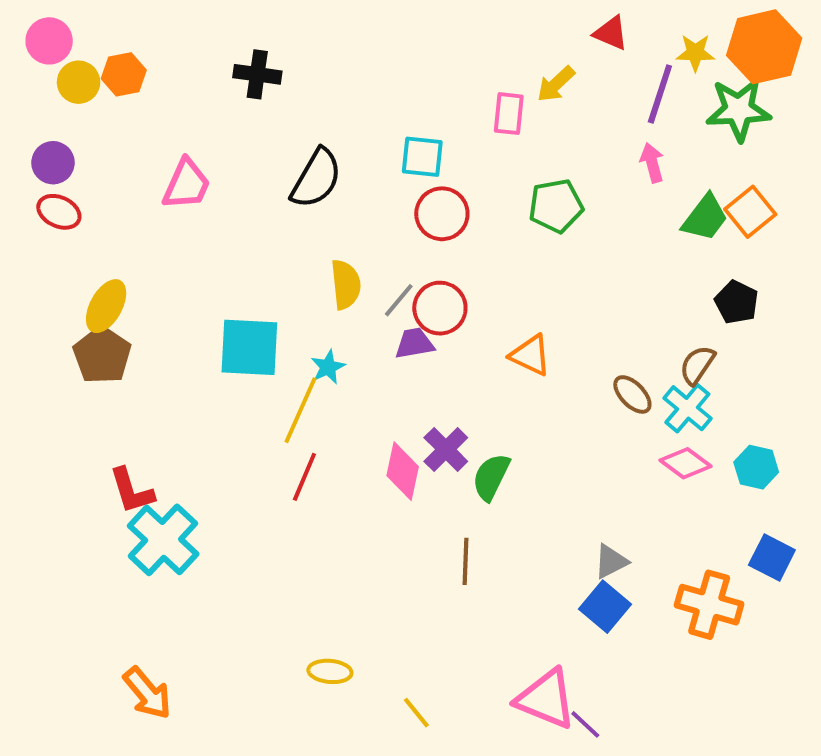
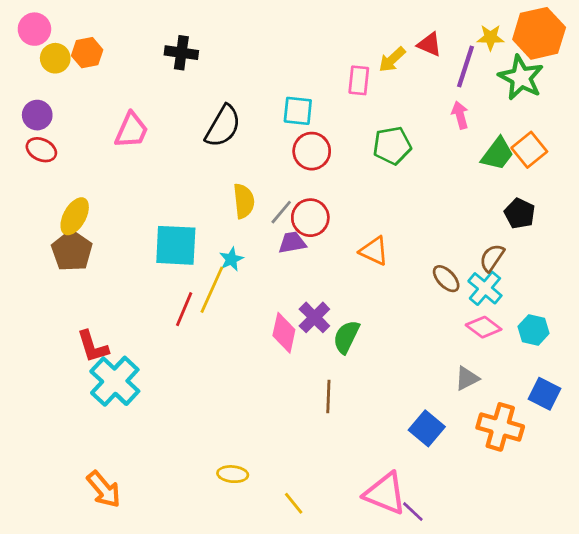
red triangle: (611, 33) -> (430, 44), moved
green star: (739, 110) -> (521, 78), turned 30
red line: (304, 477) -> (184, 309), moved
gray triangle: (611, 561) -> (467, 378), moved

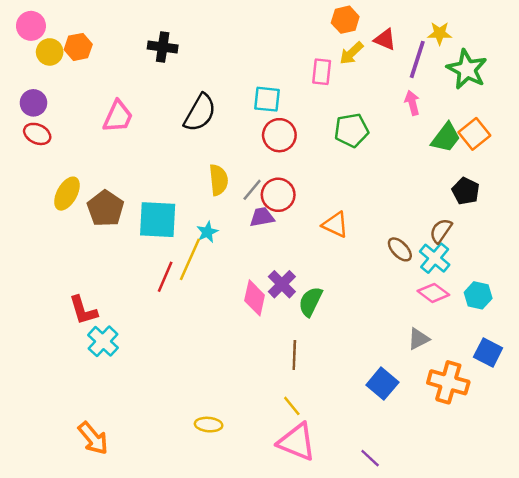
orange hexagon: (539, 33) -> (345, 20), moved, size x0.6
brown pentagon: (72, 251) -> (105, 208), moved
cyan cross: (115, 381) -> (103, 341), size x0.7
pink triangle: (385, 493) -> (297, 442), moved
yellow line: (294, 503) -> (292, 406), moved

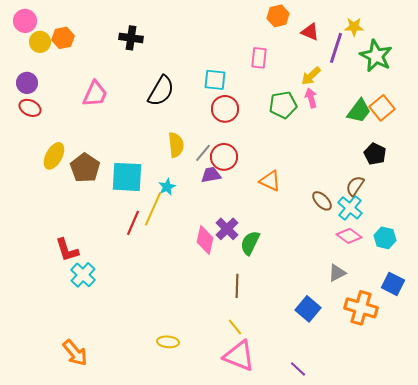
yellow arrow: (351, 53) -> (311, 76), moved
pink arrow: (412, 103) -> (311, 98), moved

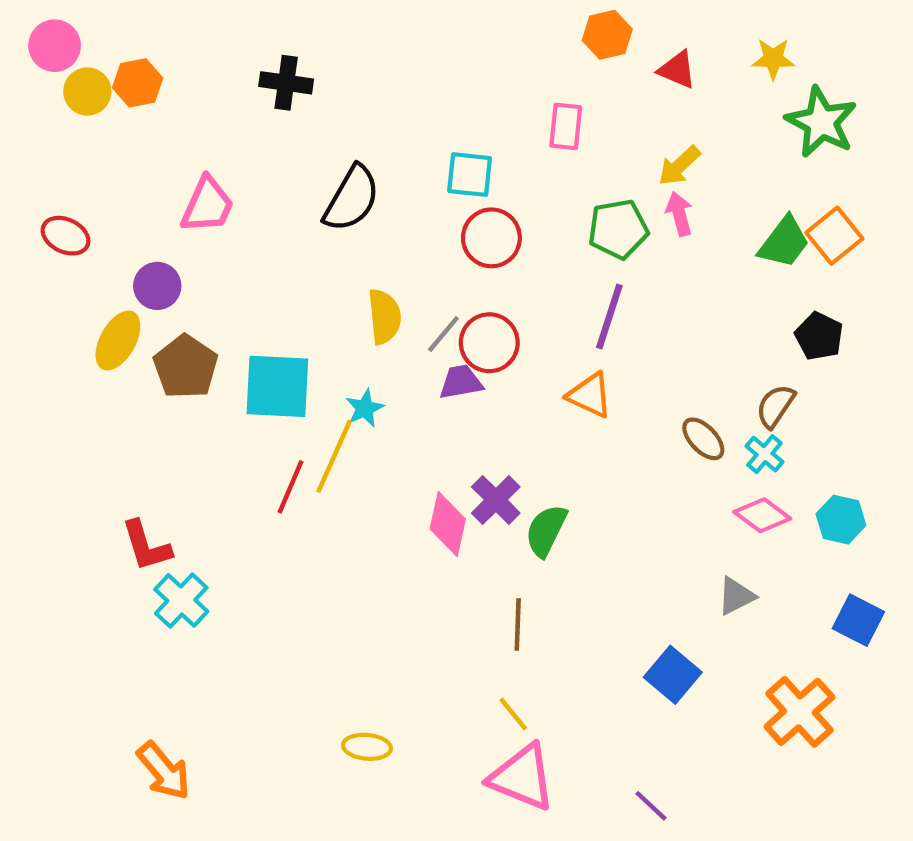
purple line: (336, 48) -> (609, 317), moved
purple circle: (27, 83) -> (157, 286), moved
cyan cross: (350, 208) -> (764, 454), size x0.7
orange cross: (361, 308) -> (799, 712), moved, turned 32

